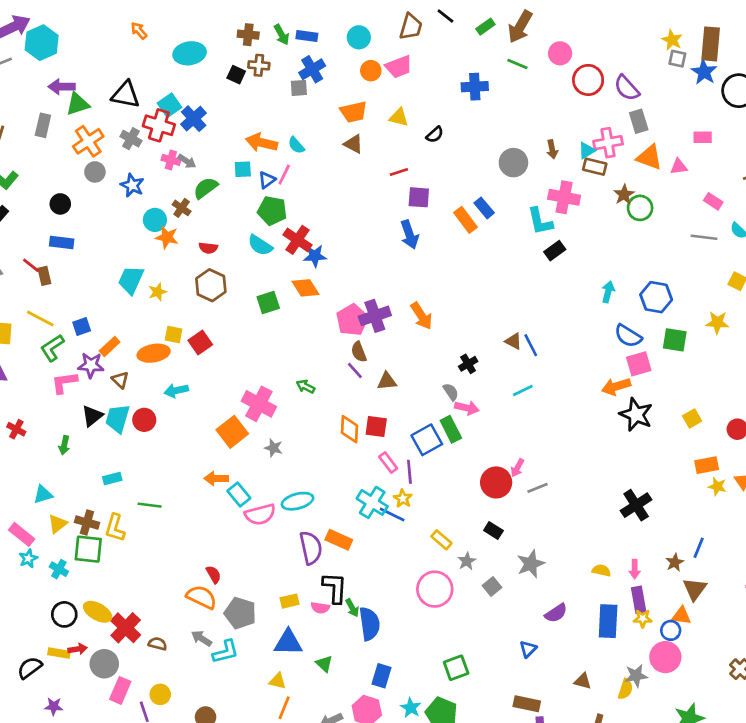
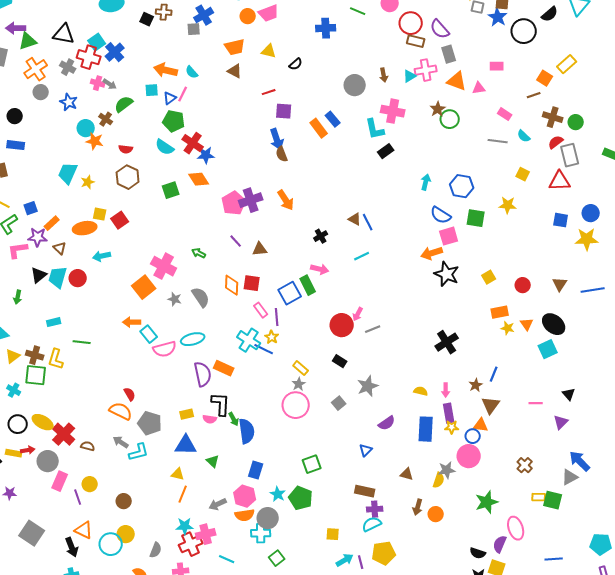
brown rectangle: (595, 167) -> (416, 41), moved
brown semicircle: (359, 352) -> (282, 154), moved
gray semicircle: (451, 392) -> (201, 297), moved, size x1.5
gray star: (467, 561) -> (299, 384), moved

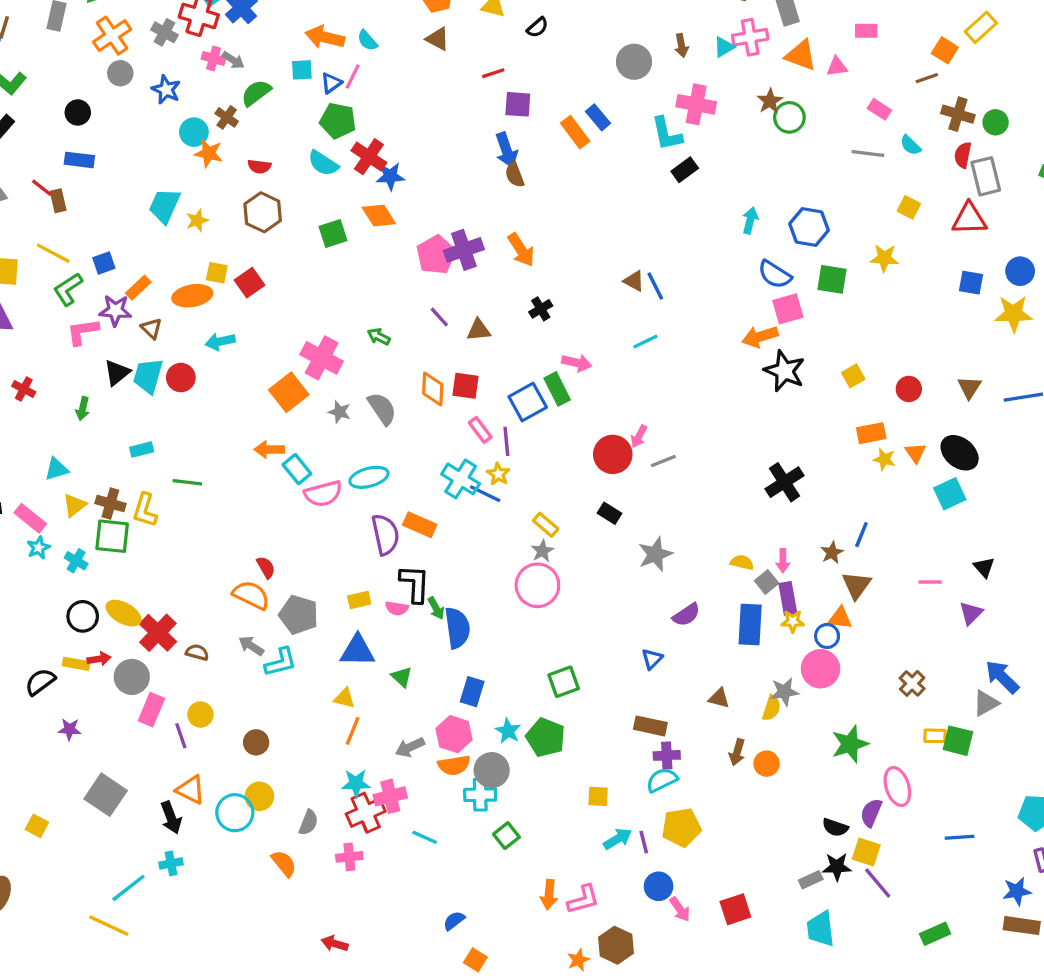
red semicircle: (556, 142) -> (963, 155), turned -42
black cross: (321, 236) -> (541, 309), moved
gray square: (339, 403) -> (767, 582), moved

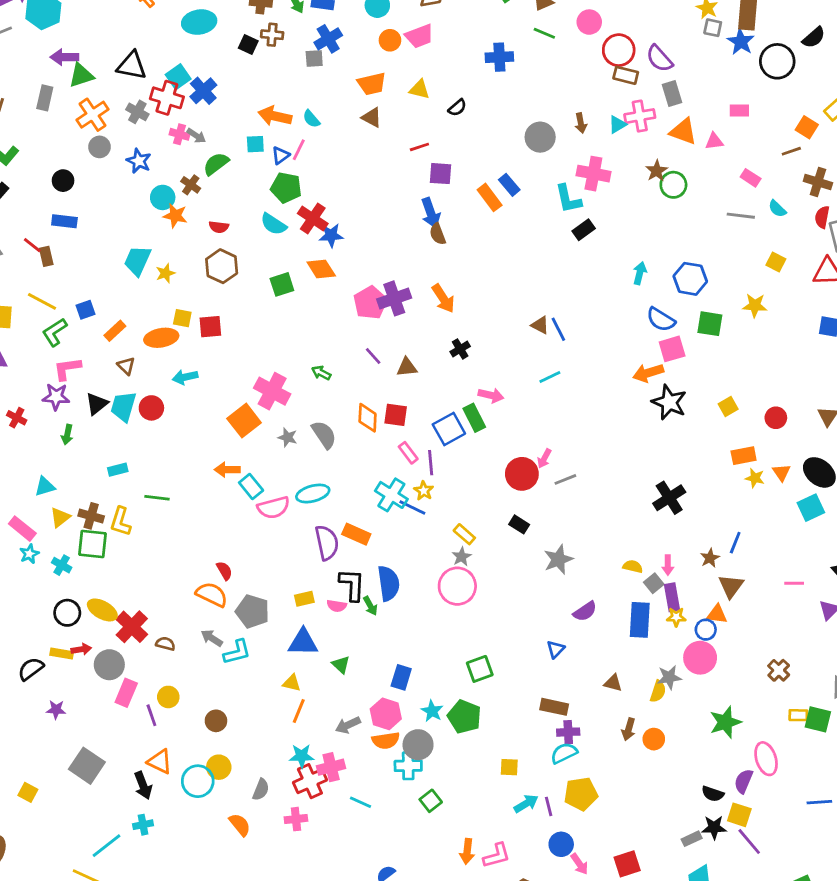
red square: (250, 283) -> (210, 327), turned 30
purple star: (115, 310) -> (56, 397), moved
blue semicircle: (457, 628) -> (389, 583), moved

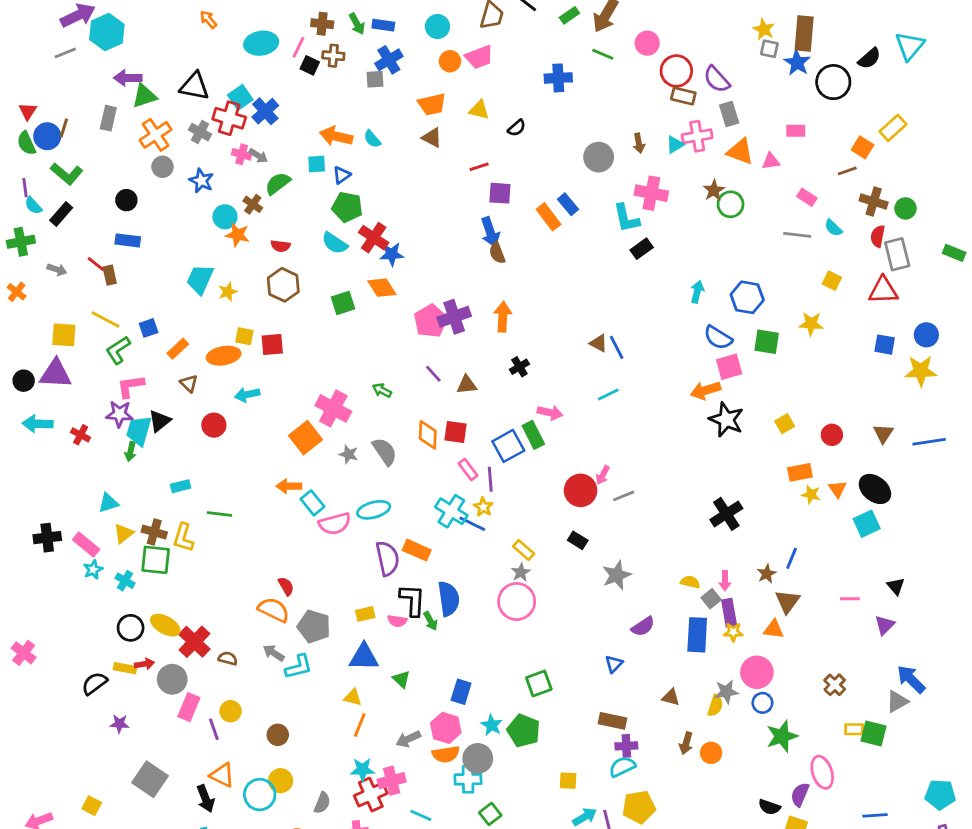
pink line: (299, 150) -> (299, 47), moved
orange arrow: (443, 298) -> (503, 317), turned -144
cyan trapezoid: (123, 407) -> (139, 431), moved
blue circle: (706, 630) -> (762, 703), moved

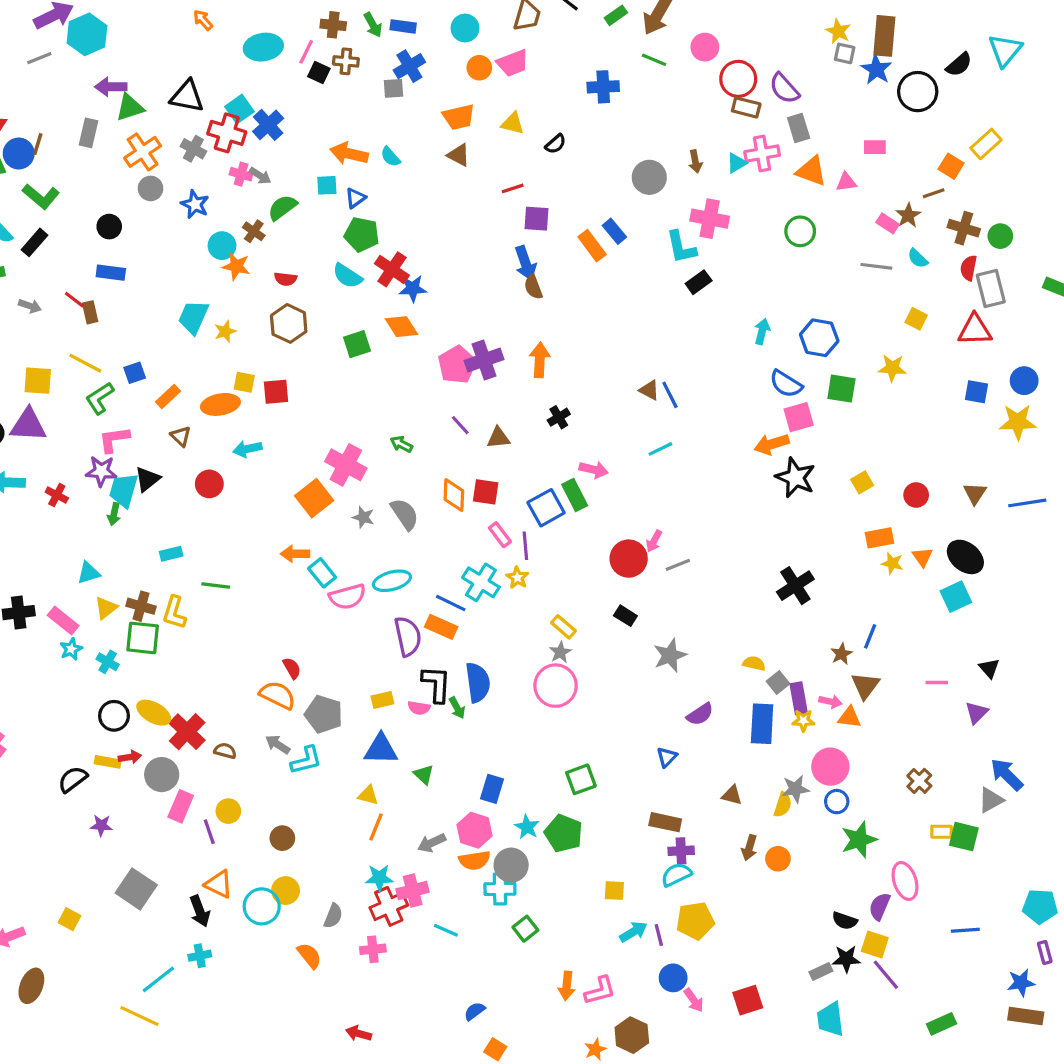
brown star: (714, 190) -> (908, 215), moved
blue line: (472, 524) -> (451, 603), moved
pink arrow: (725, 581) -> (830, 701), moved, turned -78

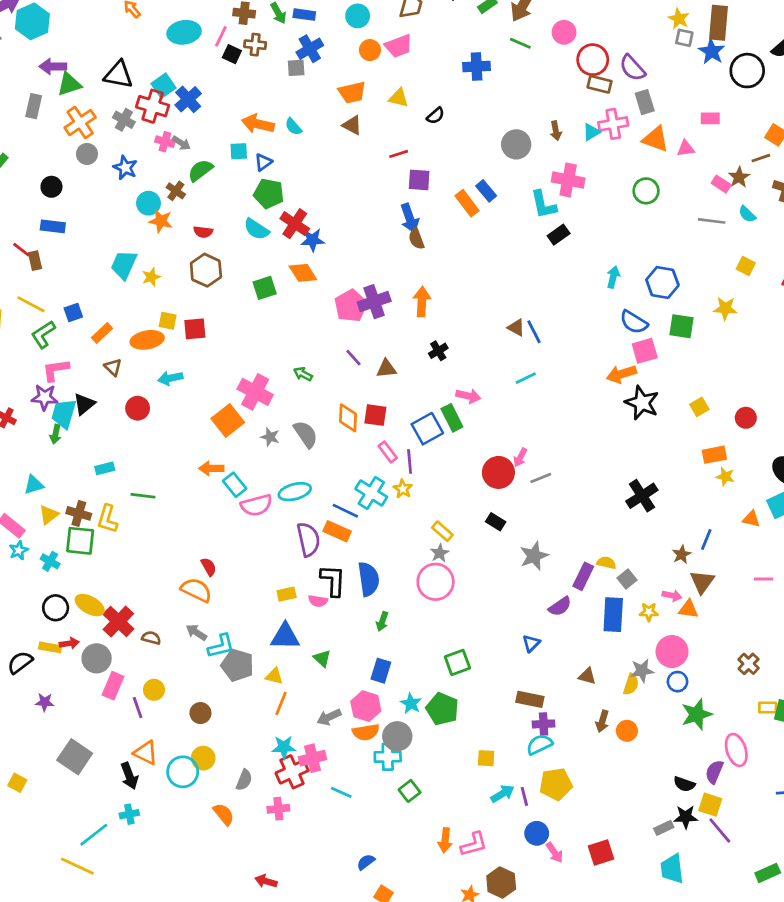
orange triangle: (922, 557) -> (751, 519), moved, turned -42
purple rectangle: (799, 698) -> (583, 576), moved, turned 36
green arrow: (457, 708) -> (382, 621), moved, turned 48
gray pentagon: (324, 714) -> (237, 665), moved

